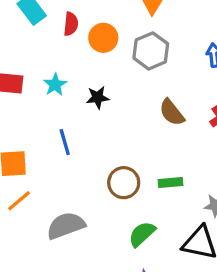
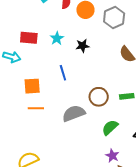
orange line: (19, 201) -> (36, 108), turned 42
gray semicircle: (66, 226) -> (74, 113), moved

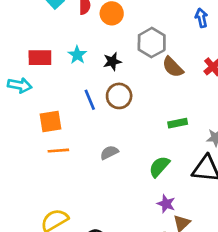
gray hexagon: (114, 18) -> (152, 43), moved
brown circle: (99, 97) -> (119, 96), moved
gray semicircle: (74, 113) -> (109, 153), size x0.6

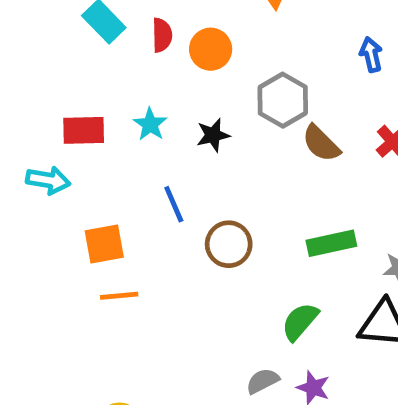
brown circle: (119, 96) -> (229, 244), moved
green rectangle: (178, 123) -> (331, 243), size x1.4
gray semicircle: (109, 153) -> (263, 381), moved

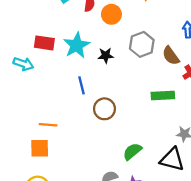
cyan star: (150, 124) -> (77, 45), size x1.6
brown semicircle: (321, 143) -> (171, 56), moved
green rectangle: (331, 243) -> (163, 96), moved
orange square: (104, 244) -> (40, 148), moved

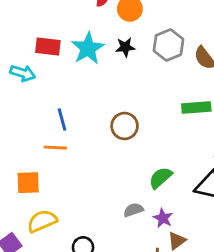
black star: (106, 56) -> (125, 47), moved
blue line: (81, 85) -> (62, 119), moved
orange square: (40, 148) -> (28, 183), moved

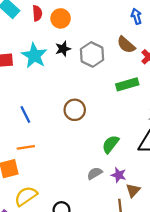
gray hexagon: (169, 45) -> (92, 54), moved
orange line: (55, 148) -> (26, 147), moved

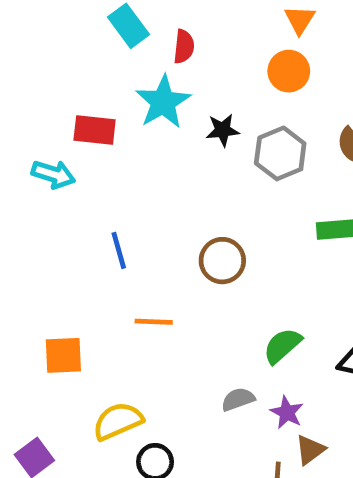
orange circle: (61, 18) -> (289, 71), moved
cyan star: (34, 56) -> (163, 102), moved
orange line: (26, 147) -> (154, 322), moved
yellow semicircle: (26, 196) -> (118, 421), moved

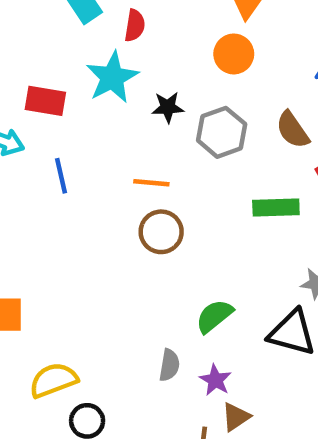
blue line: (119, 250) -> (61, 176), moved
orange line: (154, 322) -> (151, 183), moved
gray semicircle: (238, 399) -> (169, 365), turned 116

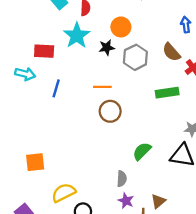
orange circle: (234, 54) -> (121, 27), moved
blue line: (61, 176) -> (56, 88), turned 36
purple star: (215, 380) -> (126, 201), moved

